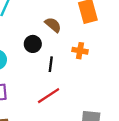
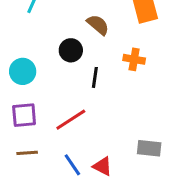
red line: (49, 96) -> (71, 120), moved

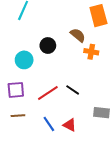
brown semicircle: (98, 25) -> (78, 35), moved
cyan circle: (23, 71) -> (24, 60), moved
black line: (95, 77) -> (73, 90), moved, turned -64

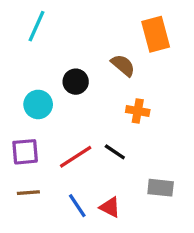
orange cross: (91, 52) -> (138, 111), moved

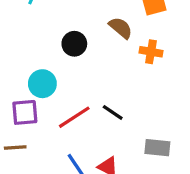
cyan circle: (38, 104) -> (42, 84), moved
orange cross: (138, 111) -> (151, 52), moved
brown line: (28, 193) -> (15, 148), moved

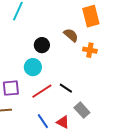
cyan circle: (42, 84) -> (33, 67), moved
gray rectangle: (157, 148) -> (82, 110), moved, turned 42

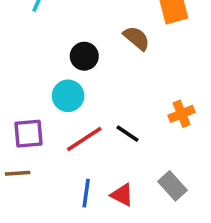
orange cross: (90, 50) -> (182, 114), moved, turned -32
gray rectangle: (82, 110) -> (173, 186), moved
blue line: (43, 121) -> (86, 193), turned 42

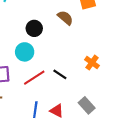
orange cross: (182, 114) -> (92, 63), turned -32

